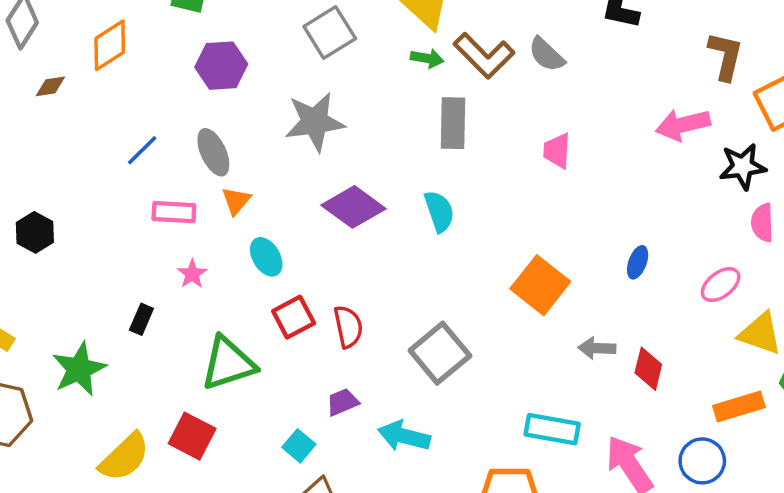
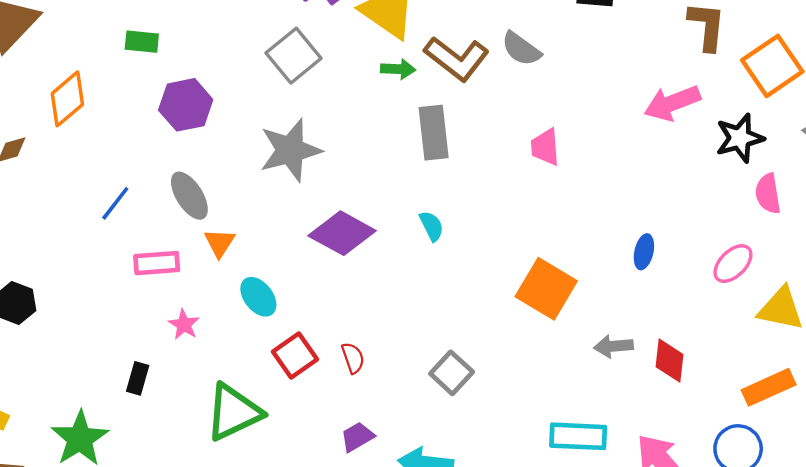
cyan semicircle: (439, 211) -> (432, 226), size x0.7
red semicircle: (348, 327) -> (353, 358), size x0.7
gray square: (440, 353) -> (452, 373), size x0.7

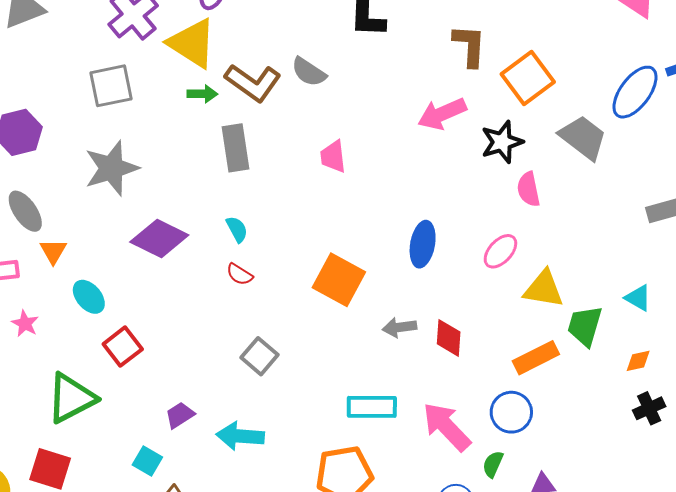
gray square: (294, 56) -> (111, 86), turned 30
blue ellipse: (644, 252) -> (423, 244), size x1.5
red semicircle: (353, 358) -> (240, 274), moved, turned 144

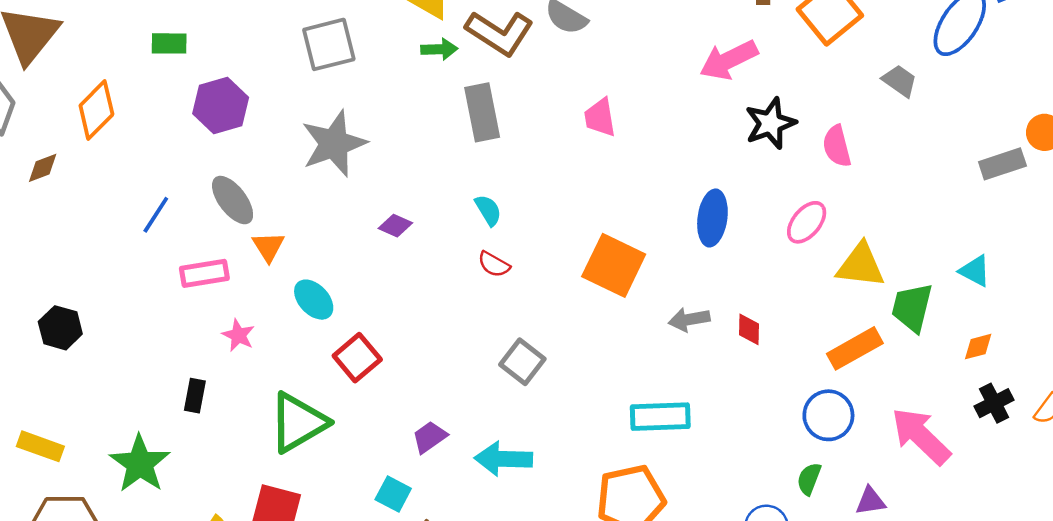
gray trapezoid: (583, 137) -> (900, 81), size x0.6
black star: (502, 142) -> (770, 123), moved
purple diamond: (159, 239) -> (395, 226), size x0.5
red diamond: (449, 338) -> (749, 329), size x0.7
pink arrow: (447, 427) -> (921, 436), moved

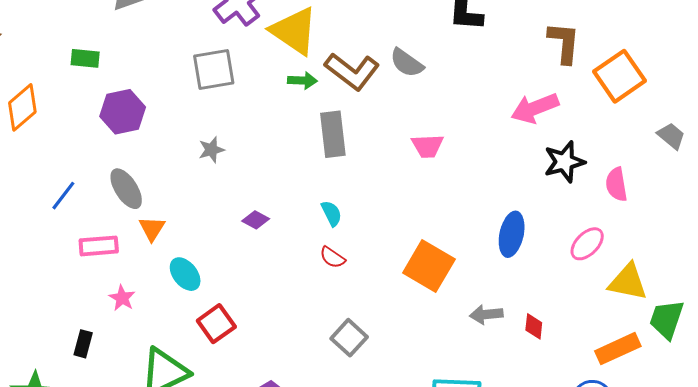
pink trapezoid: (600, 117) -> (427, 146), turned -88
gray star: (334, 144) -> (211, 150), size x0.5

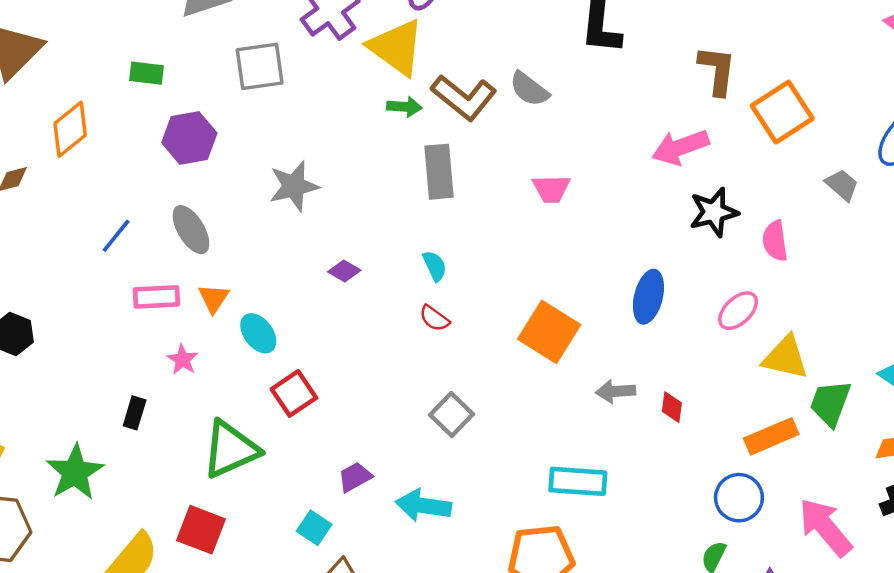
gray square: (214, 70) -> (260, 66), moved
gray star: (211, 150) -> (294, 186), size x1.6
orange triangle: (152, 229) -> (214, 298), moved

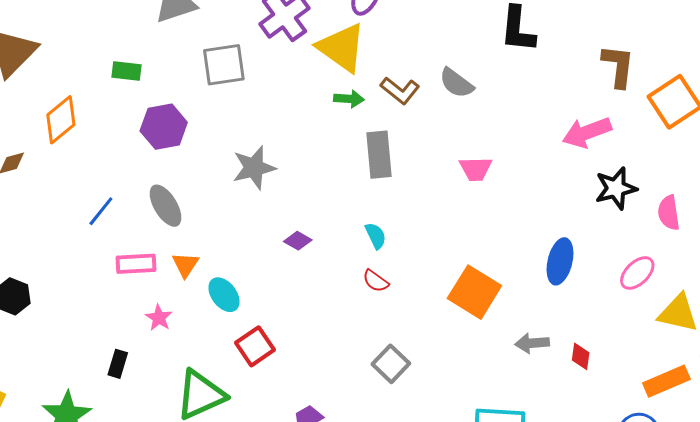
brown L-shape: (464, 97) -> (400, 90), size x0.7

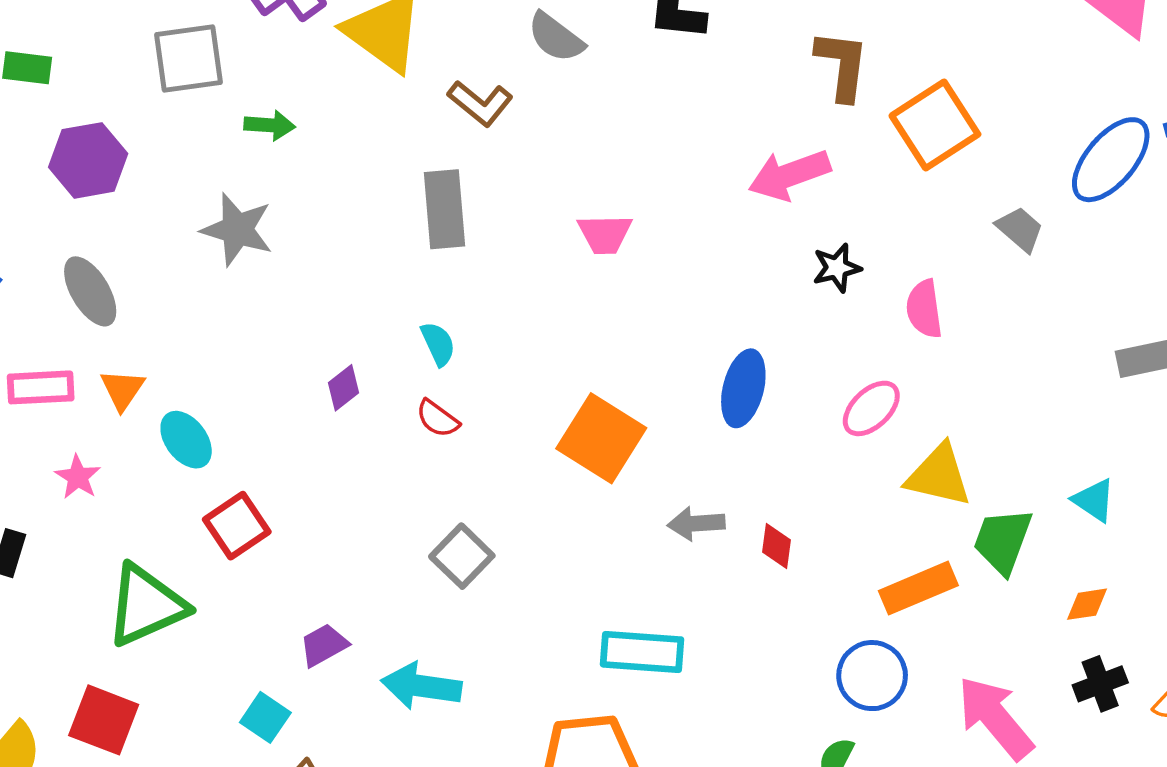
gray semicircle: (456, 83) -> (556, 37), moved
green arrow: (349, 99) -> (270, 125), moved
gray star: (254, 168) -> (237, 230), turned 30
black star: (616, 188) -> (837, 268), size x0.7
purple diamond: (298, 241) -> (344, 388), moved, turned -68

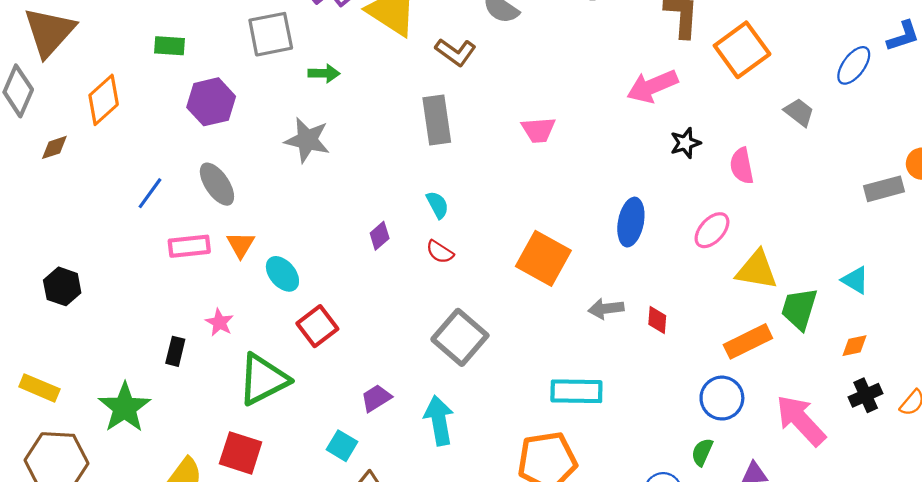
blue ellipse: (1111, 160) -> (854, 65), size x0.7
pink star: (78, 477) -> (219, 322), moved
gray square: (462, 556) -> (460, 337), size x1.4
cyan arrow: (421, 686) -> (439, 420), turned 75

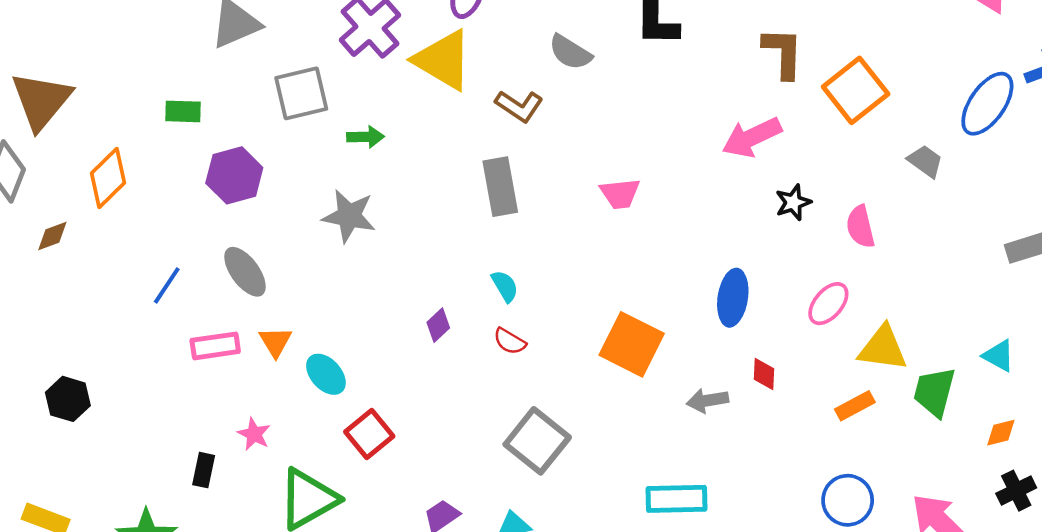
blue ellipse: (854, 65) -> (987, 104), size x1.4
red diamond: (657, 320) -> (764, 374), moved
orange rectangle: (748, 341) -> (855, 406), moved, size x0.7

